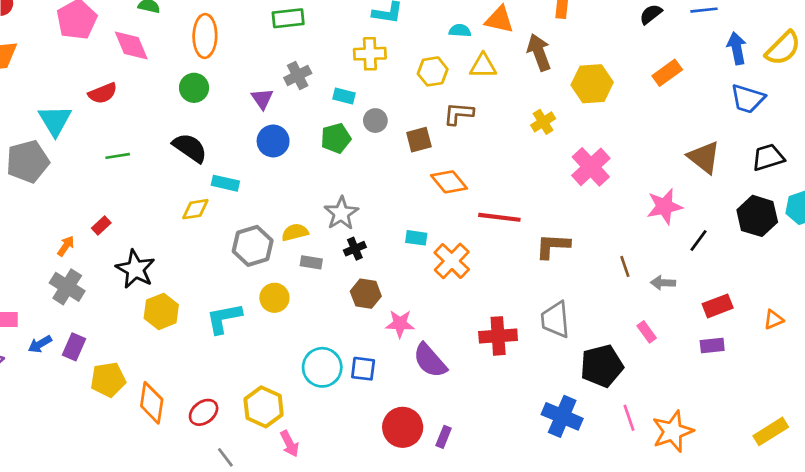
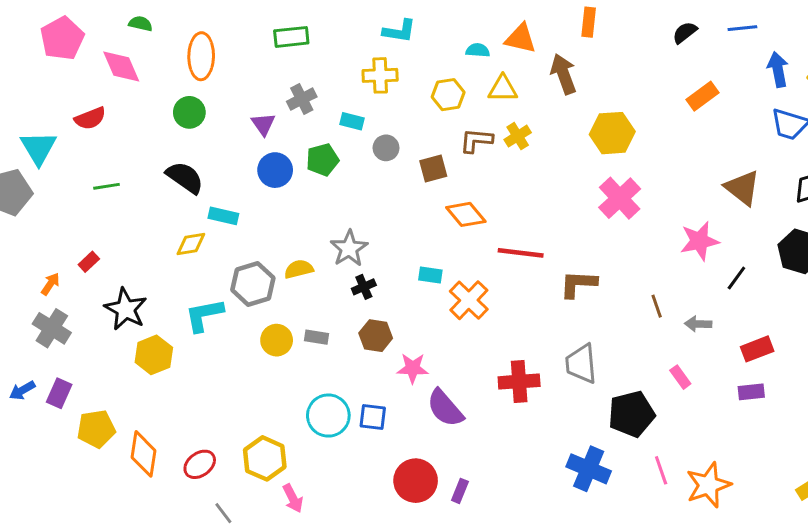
yellow hexagon: (592, 84) -> (612, 133), moved
yellow cross: (543, 122) -> (518, 136), moved
green pentagon: (336, 138) -> (322, 160), moved
gray rectangle: (311, 262) -> (316, 337), moved
cyan L-shape: (224, 318) -> (204, 315), moved

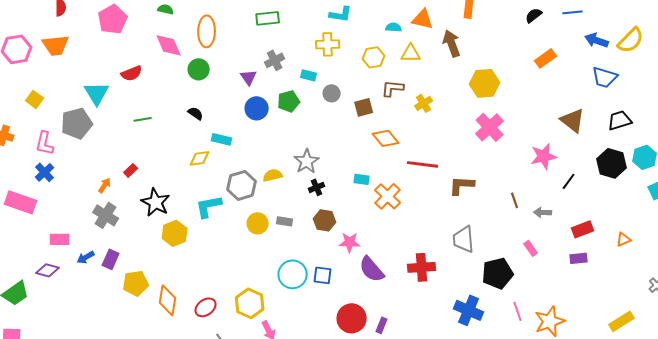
pink diamond: (121, 67) -> (169, 45), moved
blue arrow: (778, 69) -> (597, 40), turned -60
yellow cross: (518, 136) -> (424, 103), moved
black semicircle: (185, 177) -> (196, 113), size x0.6
red cross: (519, 382) -> (422, 267), moved

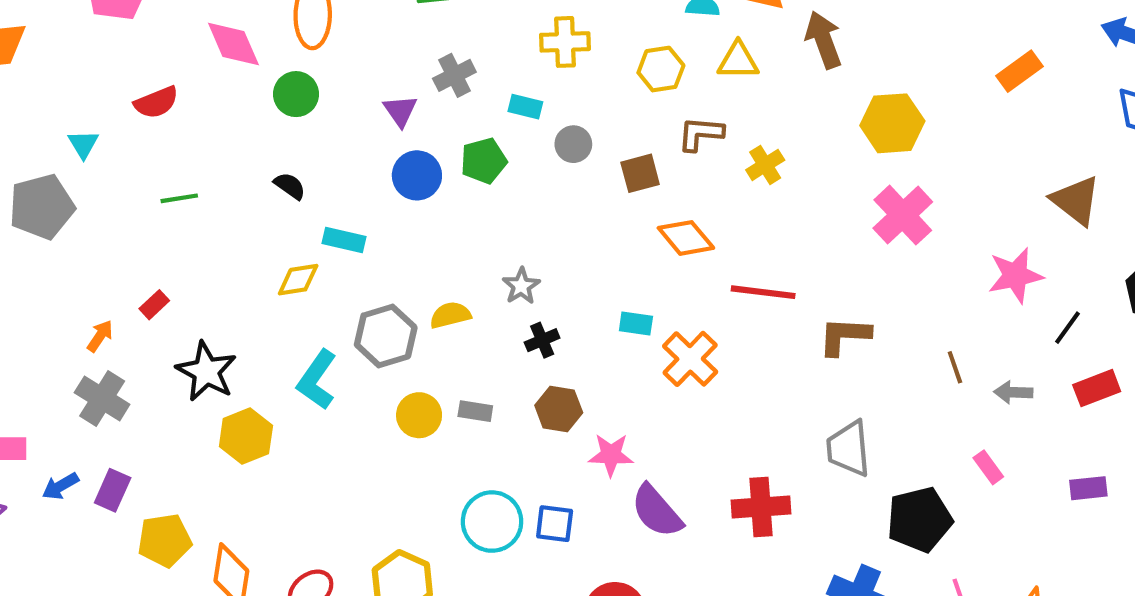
cyan triangle: (97, 93) -> (83, 144), size x0.6
gray star: (307, 161) -> (521, 286), size x0.7
cyan L-shape: (209, 206) -> (317, 380), turned -44
red rectangle: (583, 229) -> (1097, 388), moved

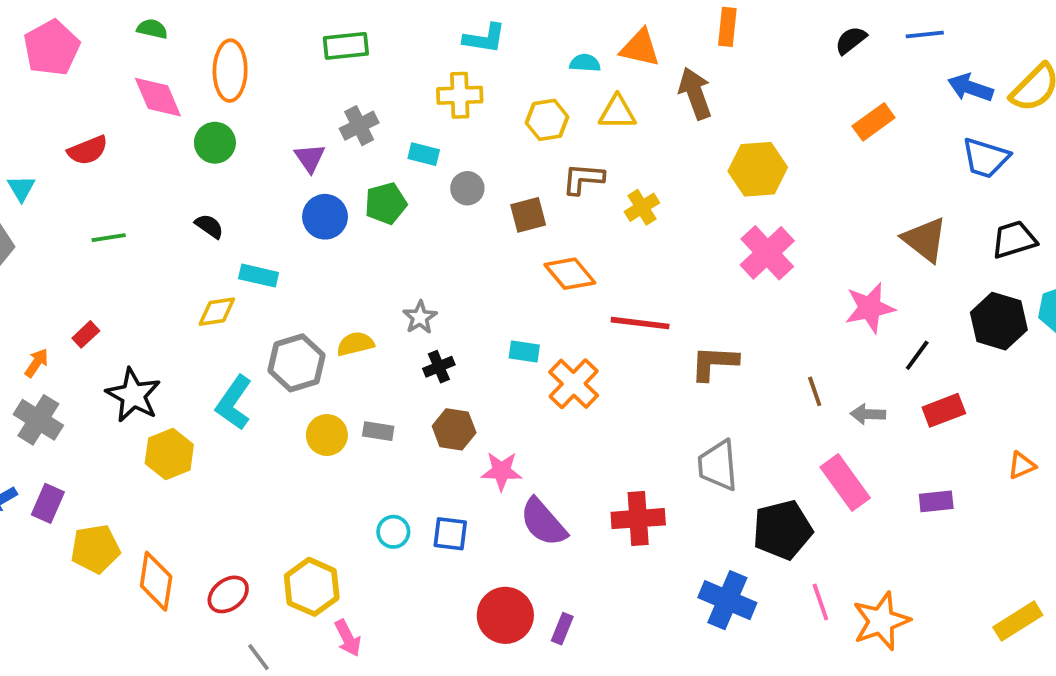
pink rectangle: (988, 467) -> (845, 482), size x1.8
cyan circle: (492, 522) -> (393, 532), size x0.6

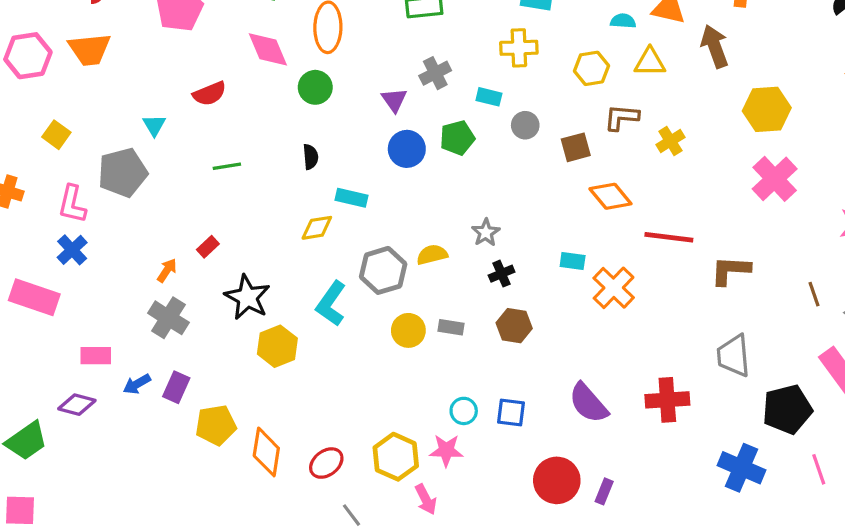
black semicircle: (209, 226) -> (311, 157), turned 50
pink star: (502, 471) -> (446, 450), moved

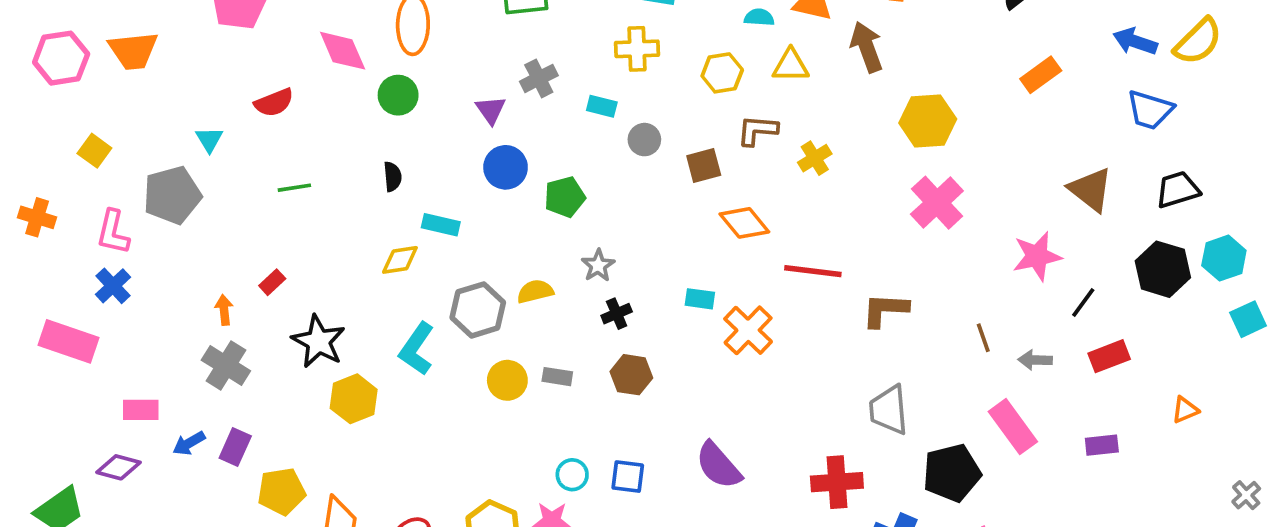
green pentagon: (457, 138) -> (565, 197), moved
orange arrow: (167, 270) -> (224, 310), turned -40
red cross: (667, 400) -> (837, 482), moved

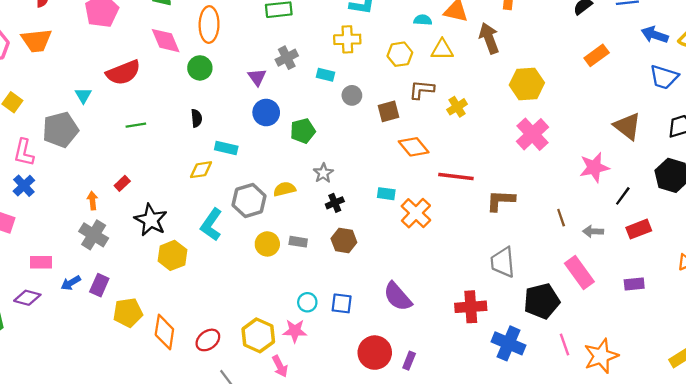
red semicircle: (274, 103) -> (123, 73), size x1.4

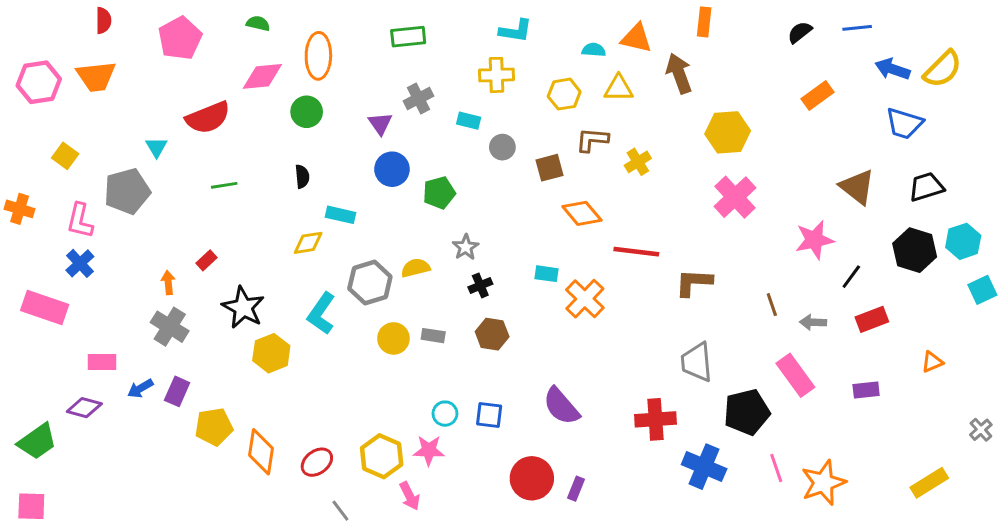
pink diamond: (166, 41) -> (262, 76), turned -72

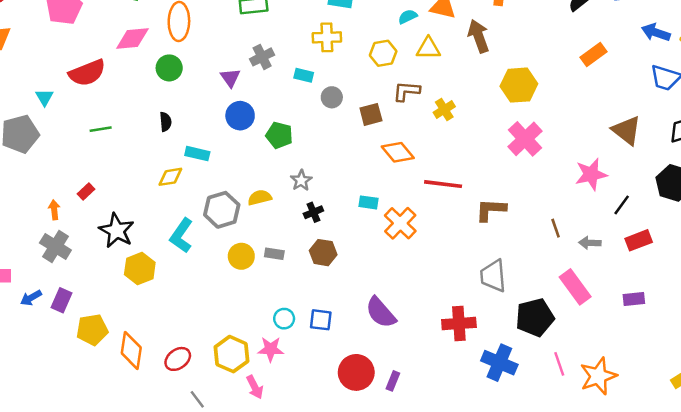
cyan semicircle: (594, 50) -> (408, 17), turned -30
green pentagon: (439, 193) -> (279, 135), turned 30

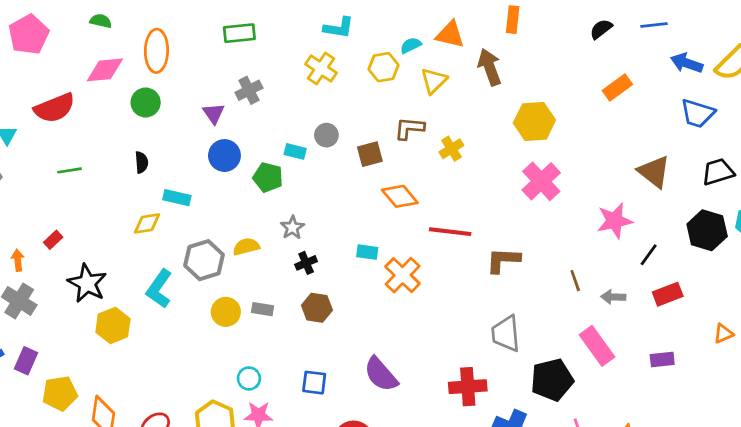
yellow cross: (327, 37) -> (321, 68), turned 36
yellow triangle: (428, 48) -> (434, 81), turned -45
yellow hexagon: (383, 53) -> (384, 67), moved
cyan rectangle: (304, 75) -> (295, 151), moved
cyan circle: (284, 319) -> (249, 378), moved

